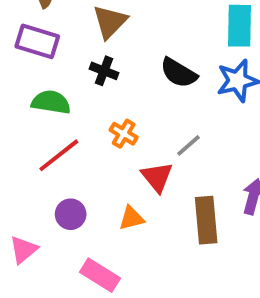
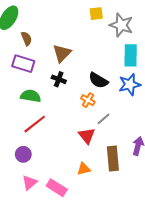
orange cross: (124, 134) -> (88, 100), moved
purple circle: (71, 214) -> (23, 154), moved
orange triangle: (131, 218) -> (84, 169), moved
pink triangle: (23, 250) -> (30, 182), moved

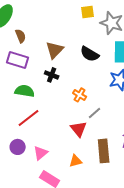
black semicircle: (98, 80) -> (90, 54), moved
pink triangle: (30, 182) -> (41, 153), moved

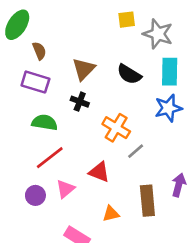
orange cross: (80, 95) -> (116, 128), size x1.5
red triangle: (79, 129) -> (99, 172), moved, turned -30
pink triangle: (41, 153) -> (65, 189), moved

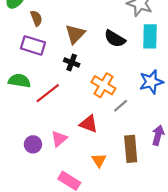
blue star: (168, 108) -> (151, 82), moved
green semicircle: (45, 122) -> (19, 81), moved
red line: (50, 158) -> (48, 93), moved
orange triangle: (111, 214) -> (99, 160), turned -49

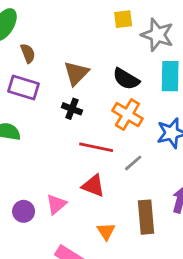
orange cross: (103, 85) -> (127, 115), moved
red line: (48, 93) -> (96, 147), moved, turned 50

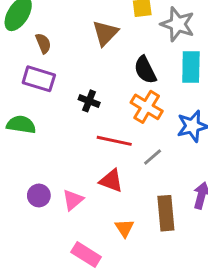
brown triangle: (76, 73) -> (105, 33), moved
black semicircle: (126, 79) -> (145, 70), turned 32
purple circle: (24, 211) -> (39, 195), moved

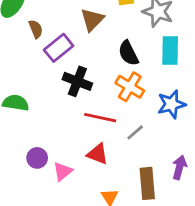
purple rectangle: (39, 79) -> (59, 48), moved, turned -56
black cross: (89, 101) -> (77, 81), size x1.5
purple circle: (39, 195) -> (37, 158), moved

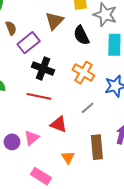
black semicircle: (128, 53) -> (81, 35), moved
red line: (100, 118) -> (39, 96), moved
purple circle: (37, 158) -> (12, 142), moved

